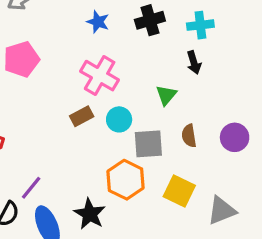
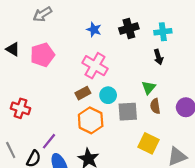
green triangle: (166, 95) -> (149, 88), moved
orange hexagon: (126, 180) -> (91, 120), moved

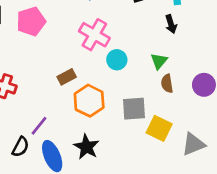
brown rectangle: (83, 93) -> (67, 77), moved
cyan circle: (108, 95) -> (117, 60), moved
gray square: (128, 112) -> (134, 109), moved

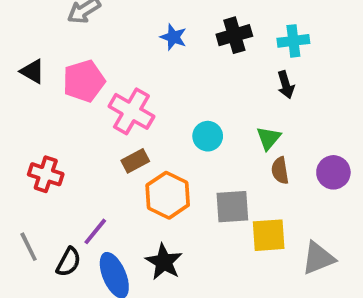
pink cross: (94, 35) -> (131, 111), moved
yellow square: (159, 128) -> (269, 235), turned -30

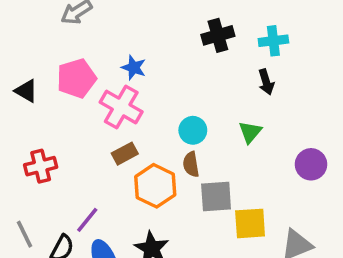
blue star: (173, 37) -> (134, 68), moved
black triangle: (32, 71) -> (26, 91), moved
brown semicircle: (280, 170) -> (191, 164), moved
red cross: (46, 174) -> (41, 166), turned -32

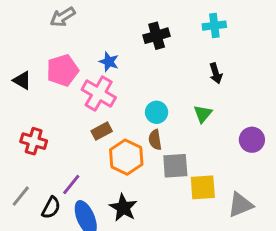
black cross: (218, 35) -> (157, 36), moved
cyan cross: (273, 41) -> (214, 26), moved
red cross: (41, 166) -> (34, 141), turned 30
gray line: (24, 234) -> (21, 196), turned 65

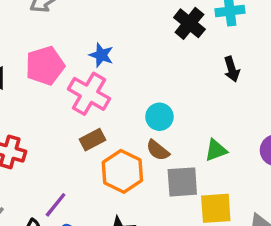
black cross: (157, 36) -> (189, 23), moved, turned -35
green triangle: (203, 114) -> (216, 150), moved, turned 30
brown semicircle: (155, 140) -> (158, 150), turned -42

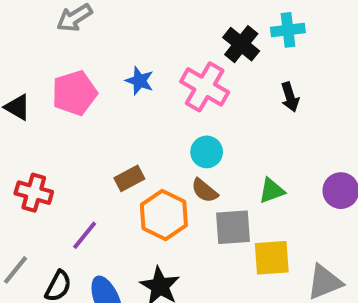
pink cross: (89, 94) -> (205, 87), moved
purple line: (56, 205) -> (85, 235), moved

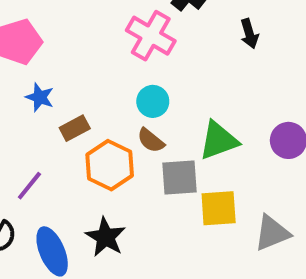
blue star: (140, 81) -> (40, 97), moved
black arrow: (290, 97) -> (249, 34), moved
green triangle: (272, 191) -> (219, 140), size x1.5

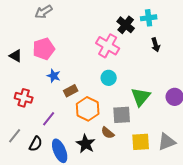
brown semicircle: (151, 140) -> (108, 133), moved
green triangle: (219, 140) -> (141, 97), turned -30
yellow square: (219, 208) -> (141, 142), moved

